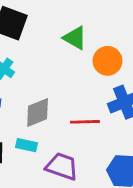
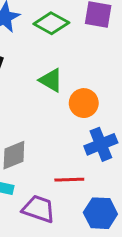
red line: (85, 122) -> (69, 180), moved

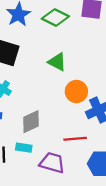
orange circle: (84, 103) -> (76, 91), moved

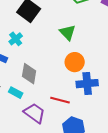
gray diamond: (31, 122) -> (29, 74), turned -75

